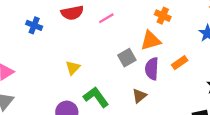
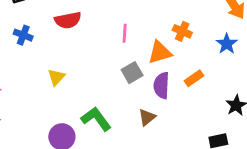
orange cross: (163, 16) -> (182, 31), moved
pink line: (106, 18) -> (125, 33), moved, turned -56
yellow triangle: (73, 68) -> (56, 77), moved

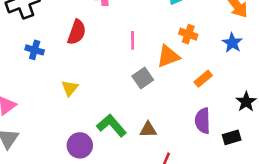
red semicircle: (68, 20) -> (77, 32), turned -55
purple semicircle: (161, 85) -> (203, 121), moved
brown triangle: (147, 117) -> (148, 130), moved, turned 42

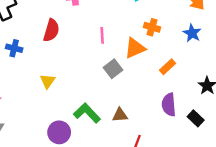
black rectangle: (232, 137) -> (196, 118), turned 63

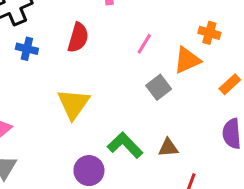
pink line: (102, 35) -> (144, 44), turned 35
blue cross: (14, 48) -> (27, 49), moved
yellow triangle: (48, 81) -> (73, 104), size x1.6

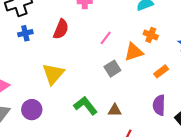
blue cross: (27, 49) -> (25, 33), turned -32
purple circle: (89, 171) -> (32, 110), moved

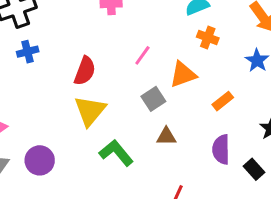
red semicircle: (61, 29) -> (85, 71), moved
orange cross: (151, 35) -> (208, 37), moved
yellow triangle: (53, 74) -> (90, 111), moved
brown triangle: (115, 110) -> (166, 136), moved

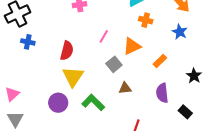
blue cross: (28, 52) -> (28, 42), turned 32
purple circle: (40, 160) -> (58, 103), moved
black rectangle: (254, 169) -> (185, 112), moved

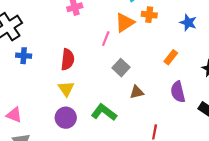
orange triangle: (132, 46) -> (125, 23), moved
yellow triangle: (73, 77) -> (66, 89), moved, size x0.7
pink triangle: (12, 94) -> (14, 115), turned -49

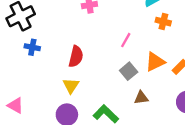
orange triangle: (125, 23) -> (155, 62), moved
pink line: (106, 39) -> (126, 40), moved

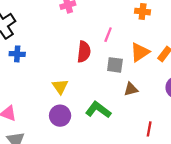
red semicircle: (76, 57) -> (84, 52), moved
gray square: (129, 71) -> (115, 65), turned -35

